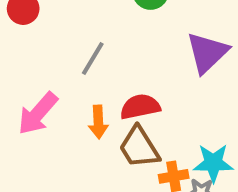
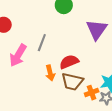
pink arrow: (38, 113) -> (18, 55), moved
brown trapezoid: (139, 147) -> (72, 82), turned -35

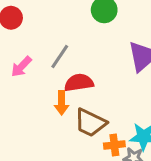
pink arrow: (18, 55) -> (21, 67), size x0.7
red semicircle: (69, 62) -> (79, 83), moved

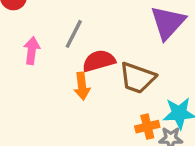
pink arrow: (21, 67) -> (32, 51), turned 150
brown trapezoid: (90, 123) -> (137, 78), moved

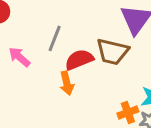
pink arrow: (32, 51) -> (19, 57), turned -50
brown trapezoid: (137, 78) -> (113, 52), moved

